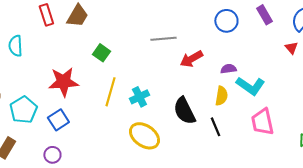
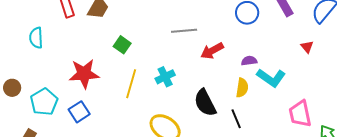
red triangle: (291, 48) -> (307, 47), moved
cyan cross: (139, 97) -> (165, 77), moved
pink trapezoid: (262, 122) -> (300, 114), moved

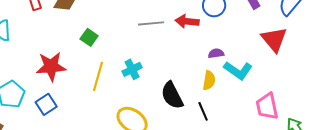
red triangle: (307, 47) -> (274, 39), size x2.0
red arrow: (212, 51) -> (187, 21), moved, turned 35

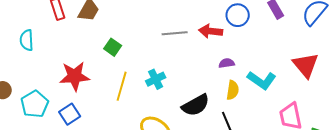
red triangle: (274, 39) -> (306, 65), moved
purple semicircle: (216, 53) -> (227, 63), moved
black semicircle: (172, 95) -> (196, 105), turned -92

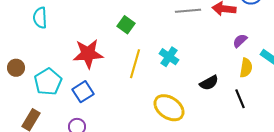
purple semicircle: (227, 63) -> (240, 41), turned -35
cyan cross: (156, 79) -> (169, 57), turned -30
black semicircle: (196, 105) -> (209, 83), size x0.7

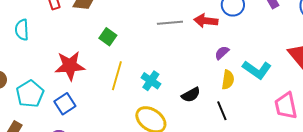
cyan cross: (169, 57) -> (151, 81), moved

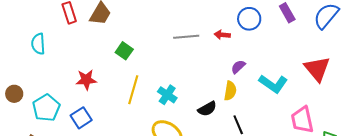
red arrow: (206, 21) -> (222, 35), size x0.7
red star: (70, 66) -> (86, 80), size x0.7
yellow semicircle: (228, 80) -> (230, 91), moved

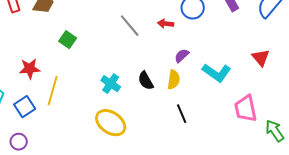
gray line: (186, 37) -> (130, 26), turned 55
red triangle: (317, 69) -> (261, 58), size x0.7
yellow line: (133, 90) -> (53, 91), moved
black semicircle: (207, 109) -> (146, 81), moved, turned 90

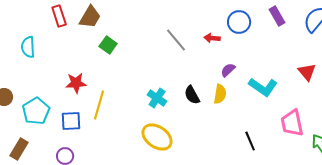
green square: (68, 40) -> (108, 45), moved
blue square: (25, 107) -> (71, 121), turned 30
black line: (182, 114) -> (250, 141), moved

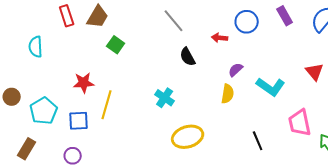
gray line: (176, 40) -> (174, 21), moved
black semicircle: (192, 95) -> (188, 57), moved
yellow ellipse: (157, 137) -> (188, 137), moved, turned -52

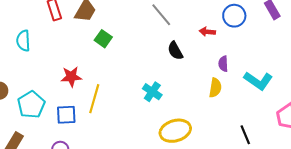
purple semicircle: (236, 70) -> (223, 64), turned -49

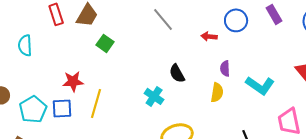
black semicircle: (175, 51) -> (177, 73), moved
blue square: (66, 115) -> (62, 108), moved

